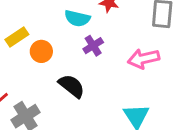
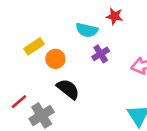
black semicircle: (72, 86) -> (68, 89), moved

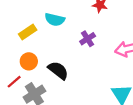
cyan semicircle: (87, 30) -> (55, 20), moved
orange circle: (55, 59) -> (29, 61), moved

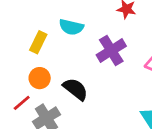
yellow rectangle: (28, 32) -> (38, 42), turned -30
purple cross: (88, 39) -> (111, 50), size x1.5

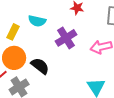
orange circle: (40, 78) -> (14, 58), size x1.5

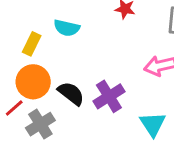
purple cross: (66, 38) -> (109, 96), moved

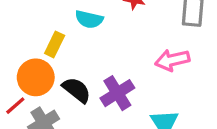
cyan semicircle: (67, 28) -> (89, 19), moved
yellow rectangle: (32, 44) -> (55, 44), moved

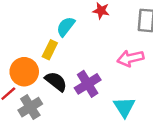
cyan semicircle: (89, 19) -> (66, 27), turned 115
yellow rectangle: (55, 44) -> (50, 50), moved

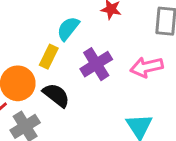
purple cross: (88, 84) -> (96, 64), moved

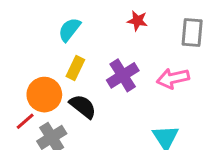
cyan semicircle: (68, 29) -> (69, 30), moved

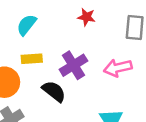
yellow rectangle: (75, 68) -> (32, 59), turned 60
black semicircle: (83, 106) -> (54, 91), moved

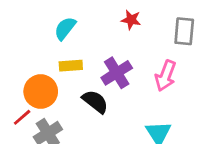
pink arrow: (118, 68) -> (165, 76), turned -56

